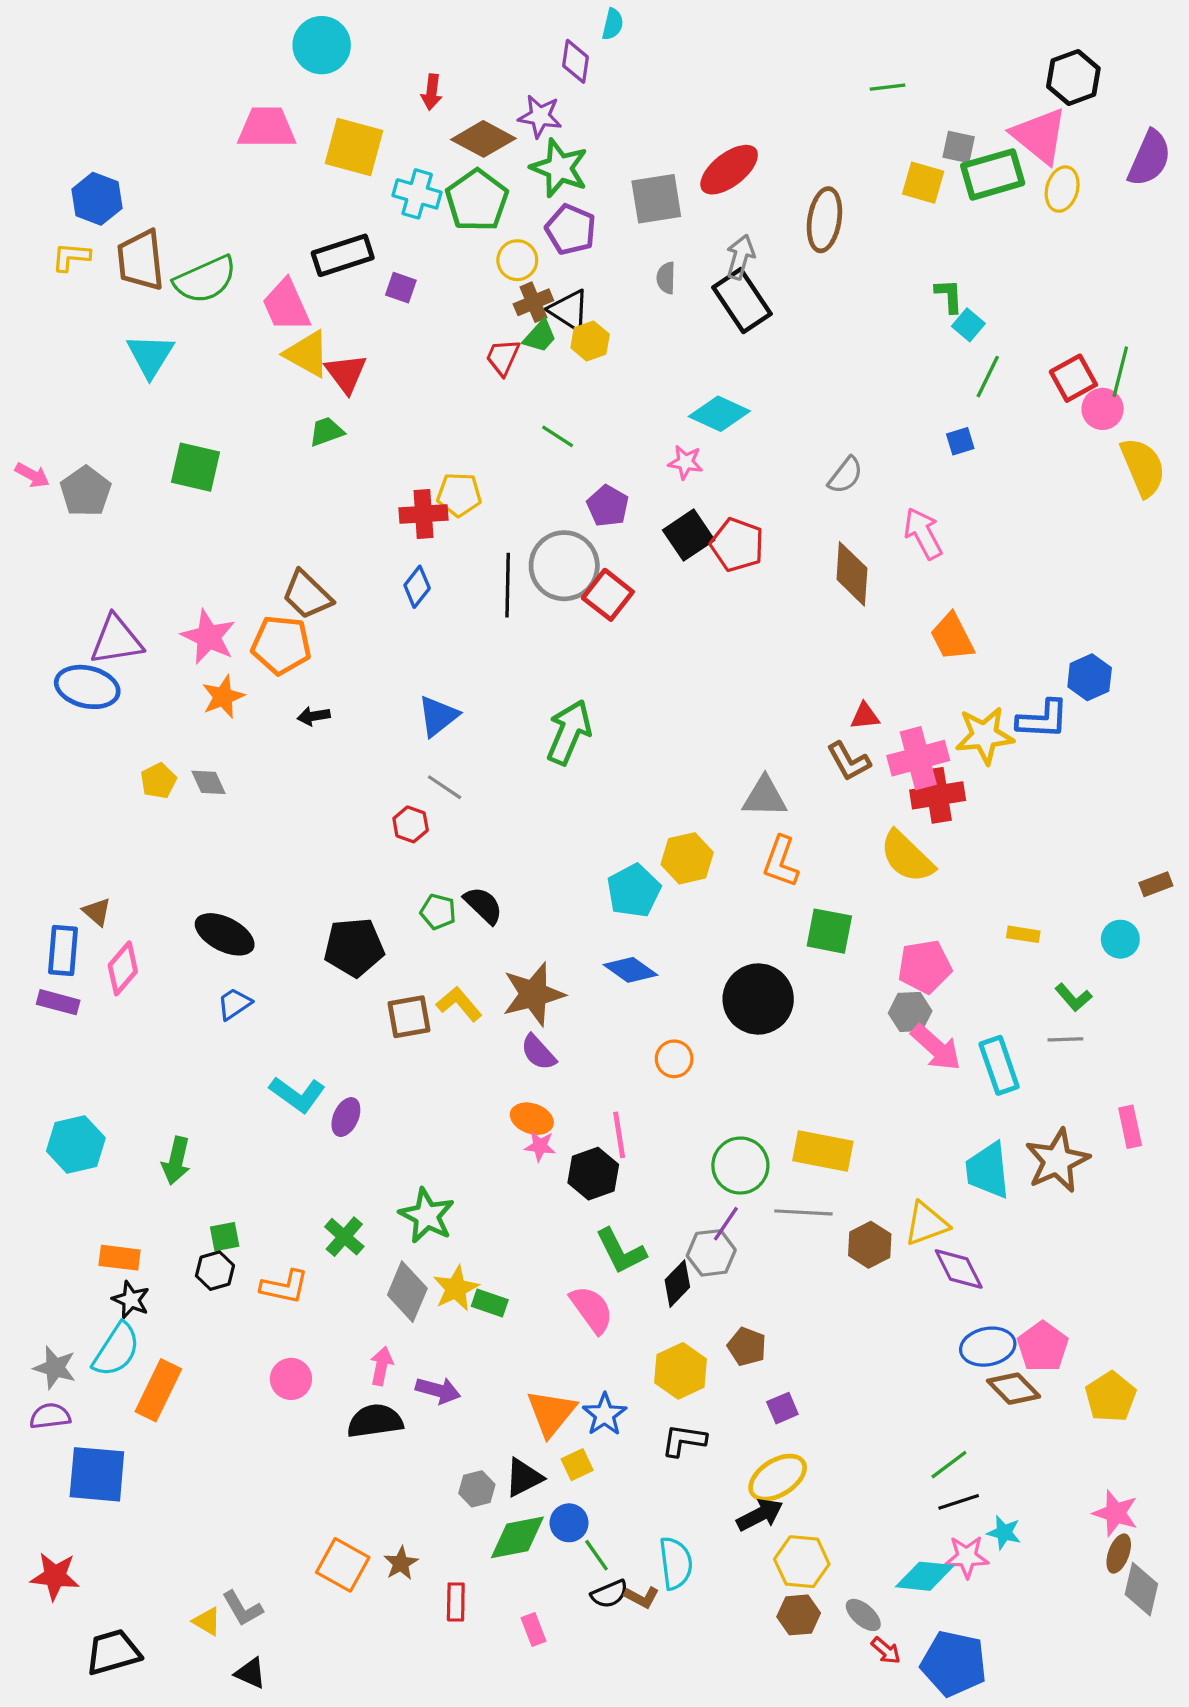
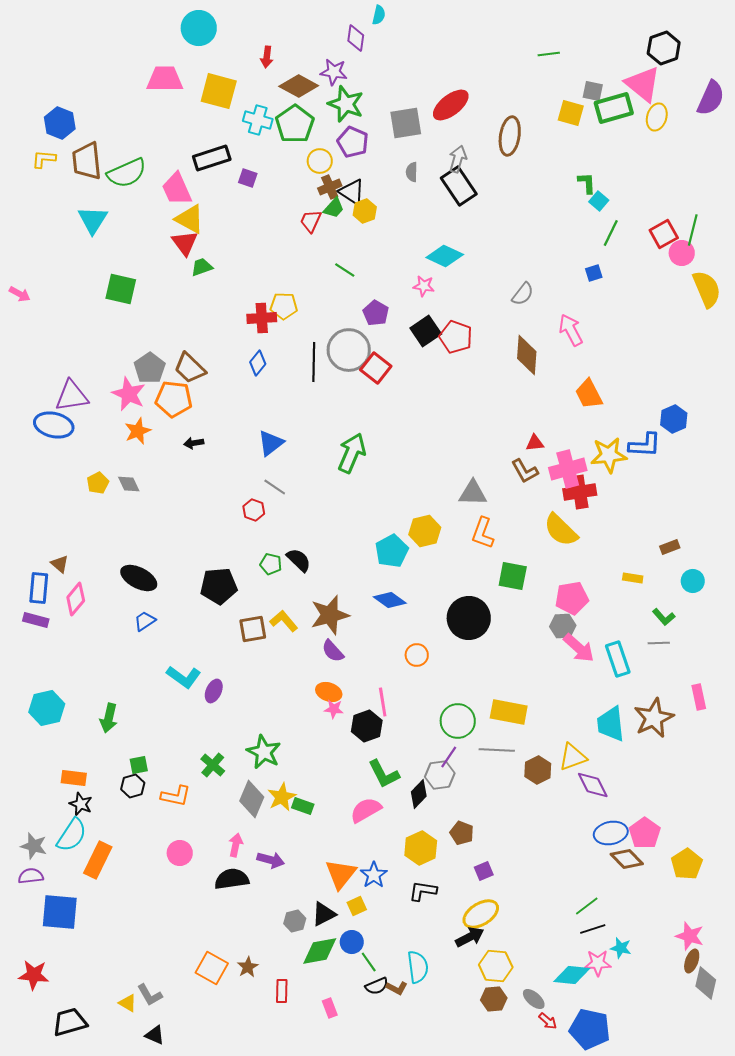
red triangle: (346, 373) -> (185, 243), moved
gray pentagon: (86, 491) -> (150, 368), moved
brown rectangle: (1156, 884) -> (670, 547), moved
pink semicircle: (592, 1309) -> (366, 810), turned -84

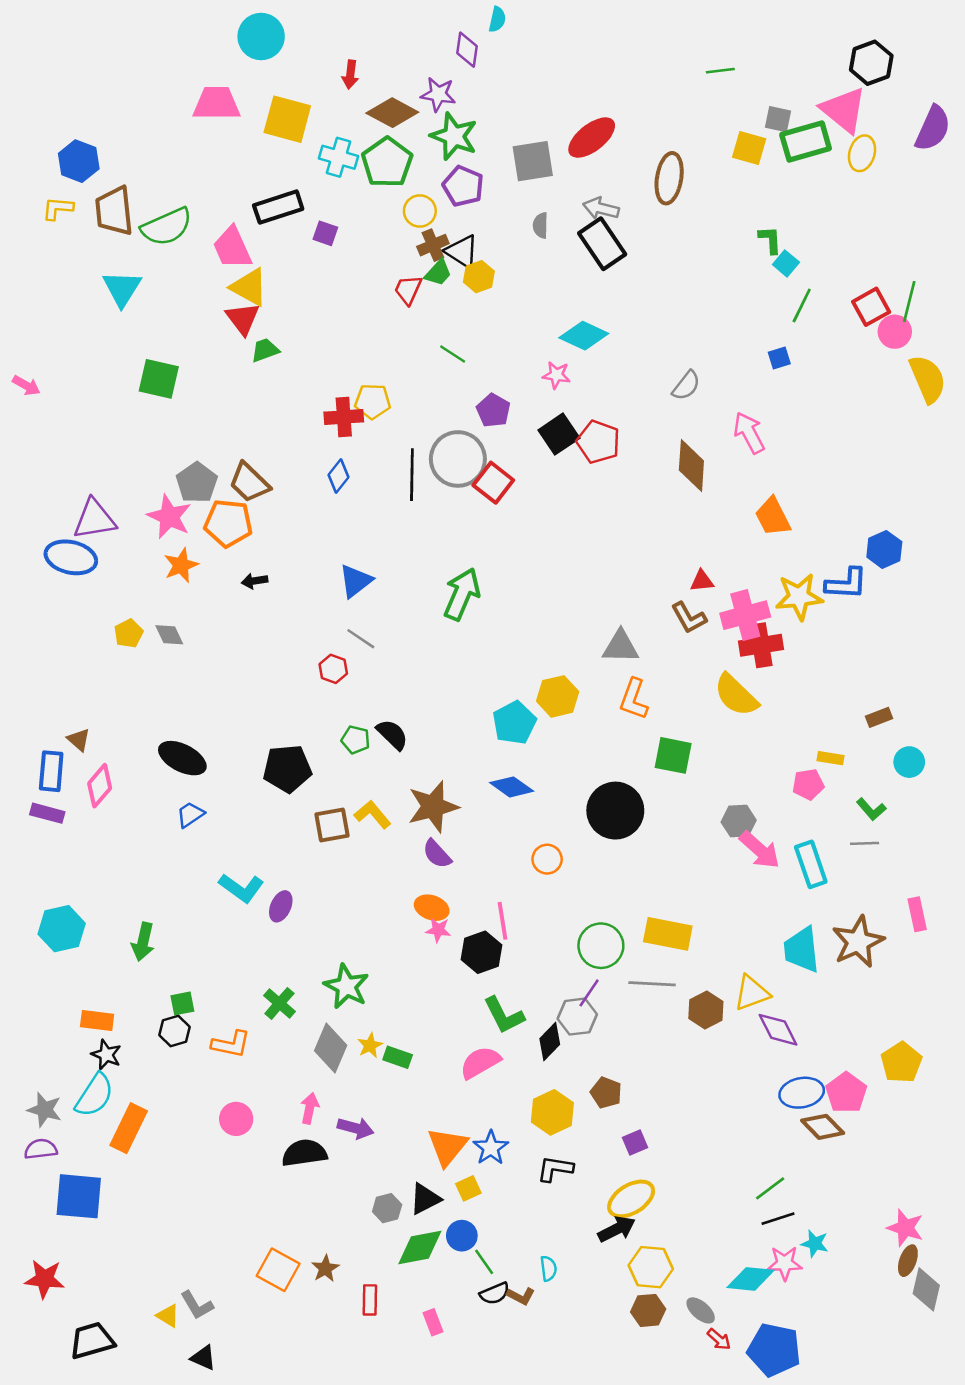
gray arrow: (458, 159) -> (601, 208), turned -92
pink pentagon: (572, 598) -> (808, 784), moved, size x0.7
yellow star: (282, 797) -> (370, 1045), size x0.7
yellow pentagon: (687, 864) -> (901, 1062), moved
cyan semicircle: (418, 967) -> (548, 1268), size x0.6

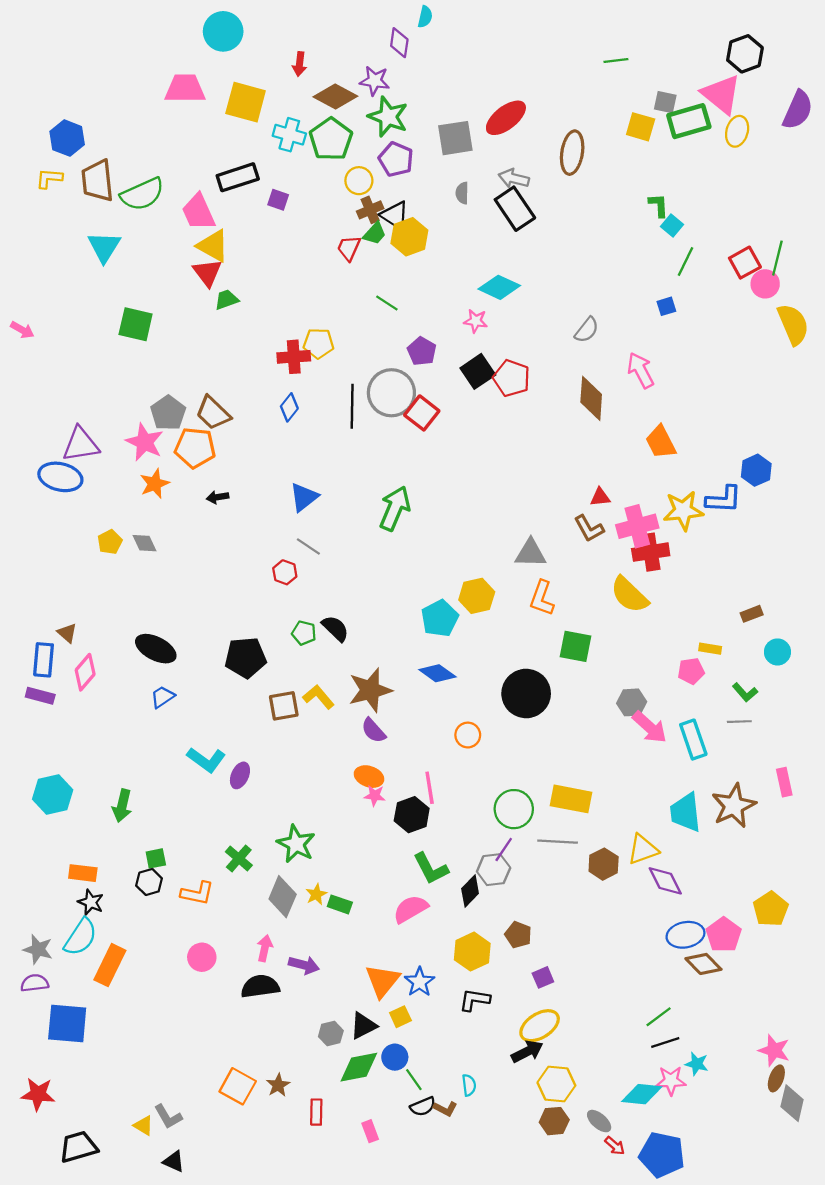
yellow hexagon: (479, 277) -> (409, 237), size x1.4

